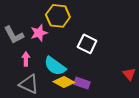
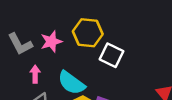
yellow hexagon: (58, 16) -> (88, 33), moved

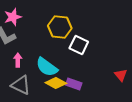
pink star: (51, 42) -> (13, 17), moved

